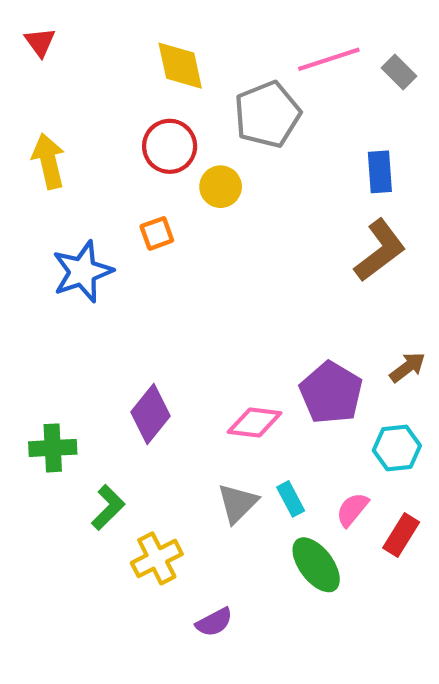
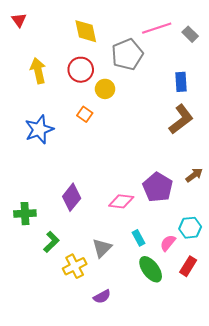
yellow arrow: (49, 161) -> (38, 71), moved
orange square: (157, 233) -> (85, 114), moved, turned -35
cyan hexagon: (397, 448) -> (190, 228), moved
gray triangle: (238, 503) -> (102, 248), moved
red rectangle: (401, 535) -> (188, 266), moved

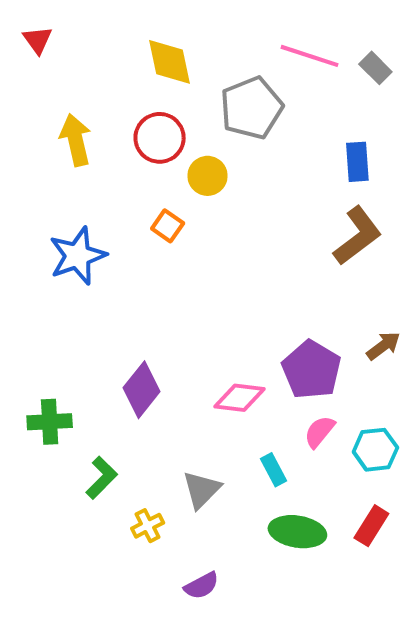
pink line: (157, 28) -> (309, 56), turned 36
pink semicircle: (168, 243) -> (319, 432), moved
yellow cross: (75, 266) -> (148, 526), size x0.7
green ellipse: (151, 269) -> (297, 532), turned -44

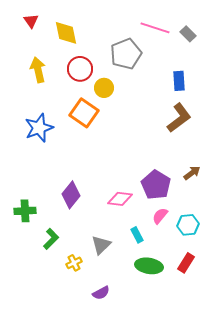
red triangle: (38, 40) -> (31, 21), moved
yellow diamond: (170, 62) -> (66, 33), moved
orange square: (168, 226) -> (84, 113), size x1.8

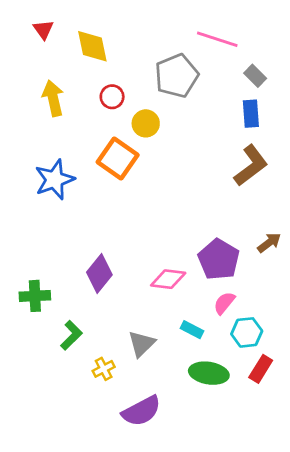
gray rectangle: (188, 34) -> (255, 76), moved
red circle: (80, 69) -> (112, 97), size x0.7
cyan hexagon: (188, 225) -> (247, 332), moved
cyan rectangle: (137, 235) -> (192, 330), turned -35
purple semicircle: (101, 293) -> (141, 411), size x1.6

